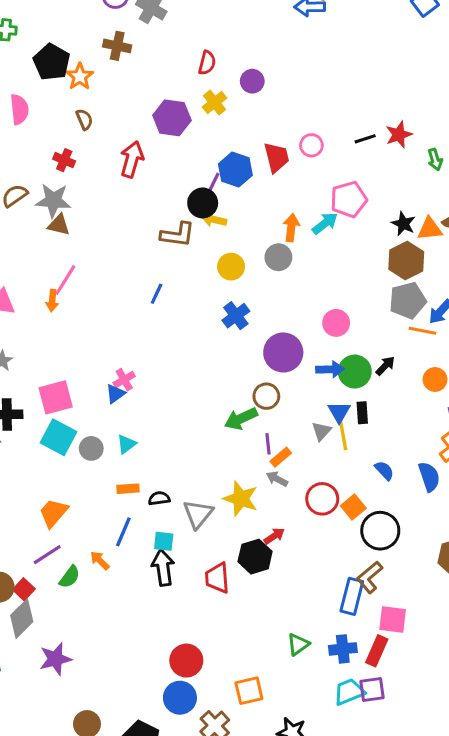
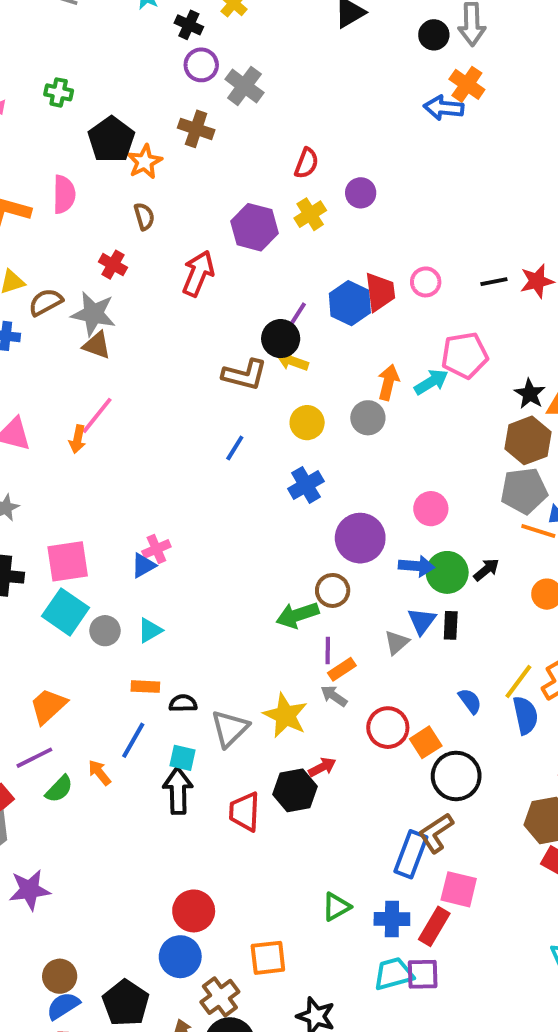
blue hexagon: (235, 170) -> (350, 303), moved
blue line: (157, 294) -> (235, 448), moved
yellow line: (343, 435) -> (518, 682), moved, turned 40

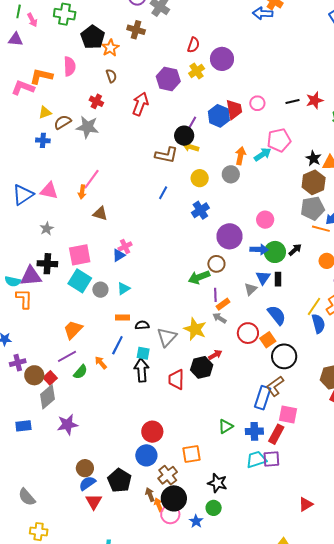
green cross: (59, 92) -> (65, 14), size x1.5
purple circle: (361, 193) -> (222, 59), size x1.5
brown triangle: (97, 345) -> (100, 214), moved
blue semicircle: (470, 701) -> (277, 315), moved, size x1.5

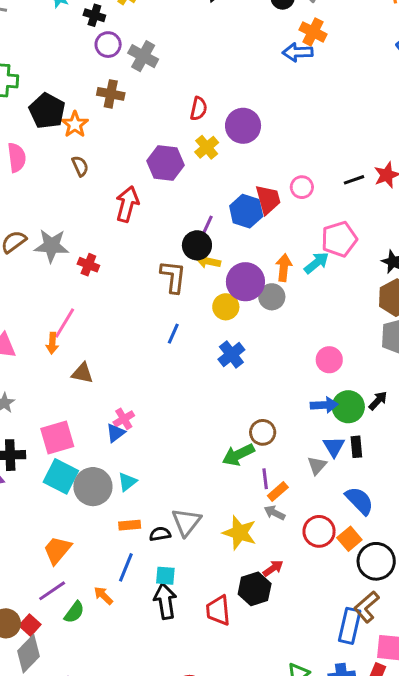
red cross: (96, 101) -> (88, 265), moved
brown L-shape: (166, 155) -> (173, 277), turned -90
purple circle: (229, 236) -> (245, 282), moved
gray circle: (100, 290) -> (93, 487), size x1.6
gray triangle: (167, 337) -> (186, 522), moved

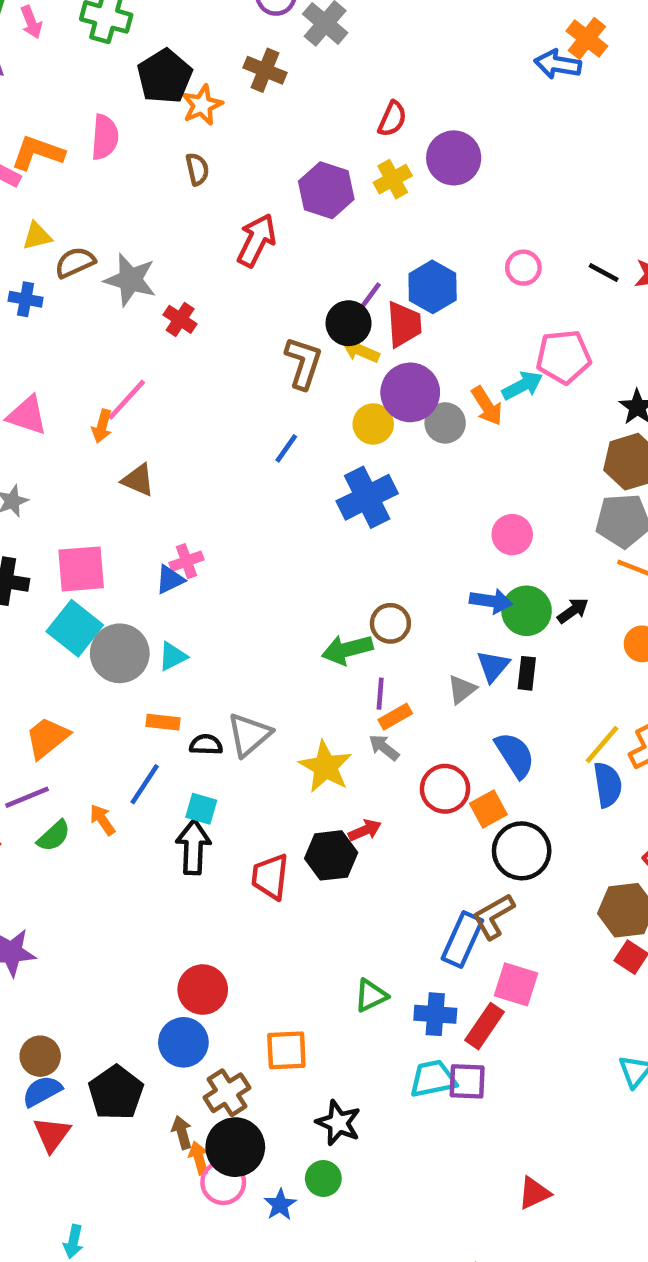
black line: (354, 180) -> (604, 272), turned 36
red trapezoid: (268, 199) -> (404, 324), moved
orange arrow: (284, 268) -> (487, 406), moved, turned 130
blue cross: (231, 355) -> (367, 497), size x1.4

